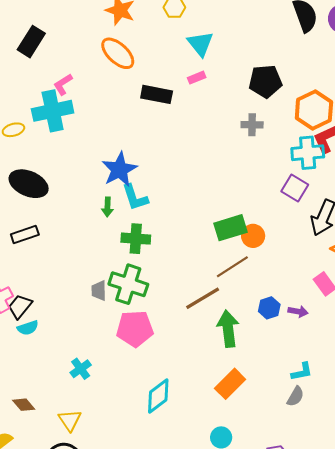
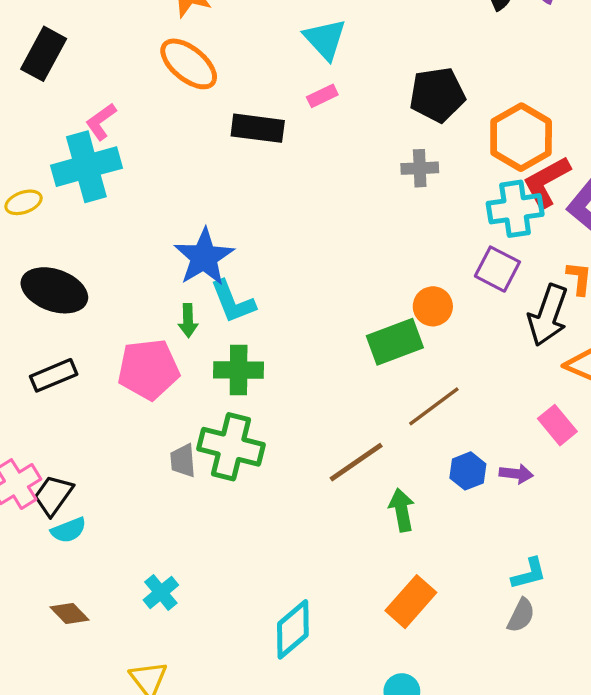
orange circle: (253, 236) -> (433, 306), moved
brown line: (232, 267) -> (434, 406), moved
pink pentagon: (135, 329) -> (149, 369), moved
green arrow: (228, 329) -> (402, 510), size x0.7
brown diamond: (24, 405) -> (69, 613), moved

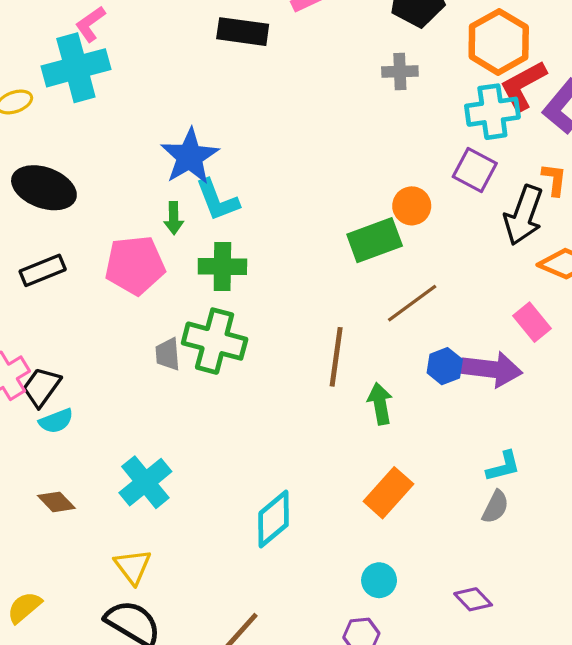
brown line: (356, 462) -> (336, 357), turned -48
purple arrow: (516, 474) -> (492, 369), size x1.8
cyan cross: (161, 592) -> (145, 482), size x1.5

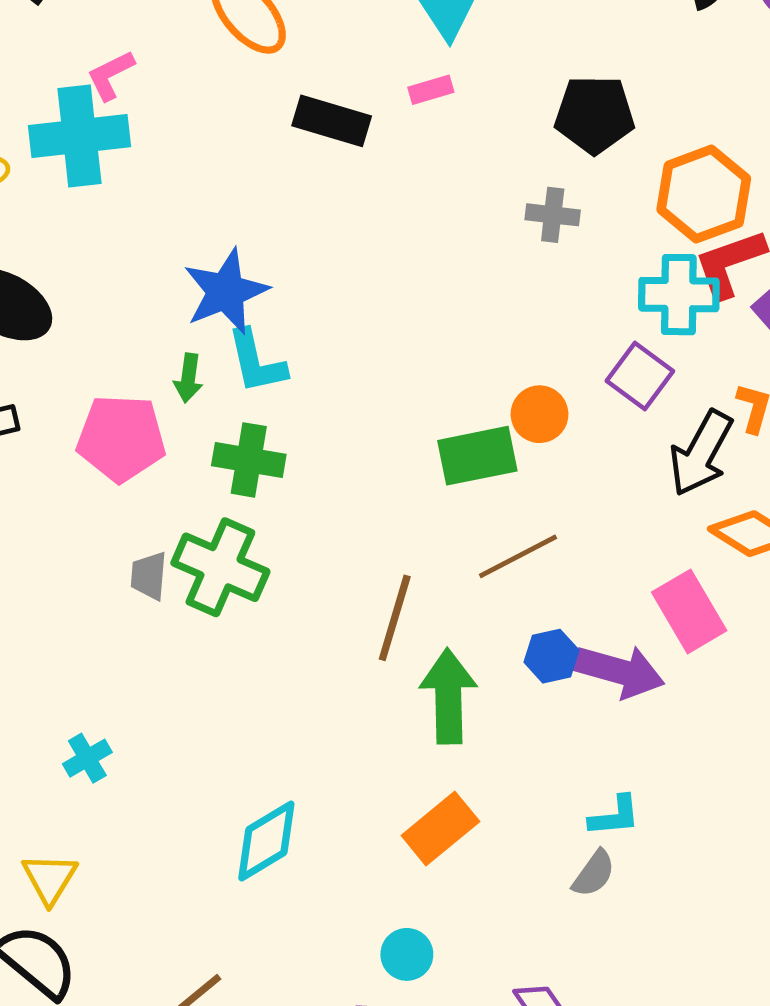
pink rectangle: (532, 322) -> (689, 611), size x1.4
green arrow: (380, 404) -> (448, 696), size x1.5
cyan cross: (145, 482) -> (87, 758), size x0.6

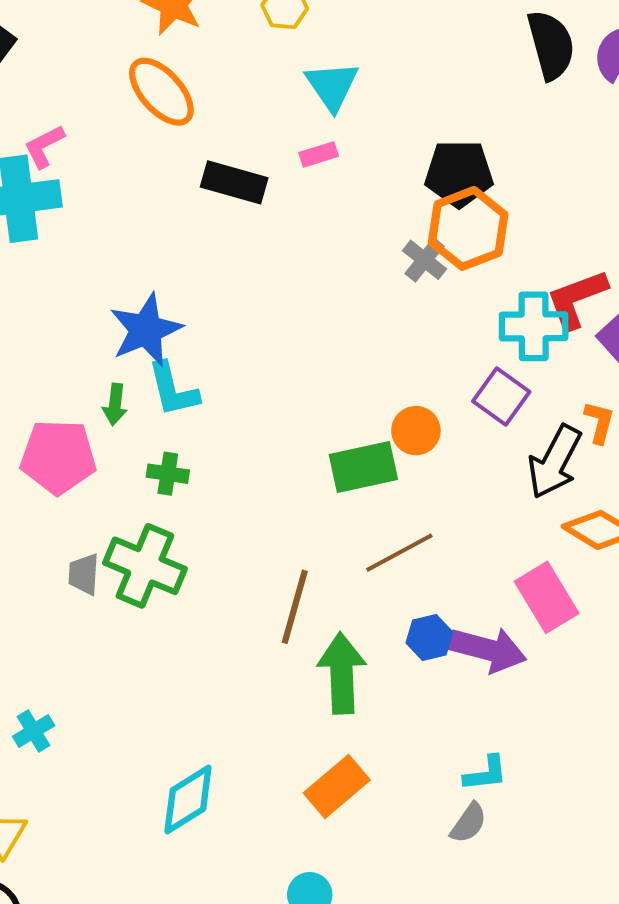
orange hexagon: (704, 194) -> (468, 228), moved
gray cross: (553, 215) -> (425, 260), turned 33
green cross: (249, 460) -> (168, 474), size x0.7

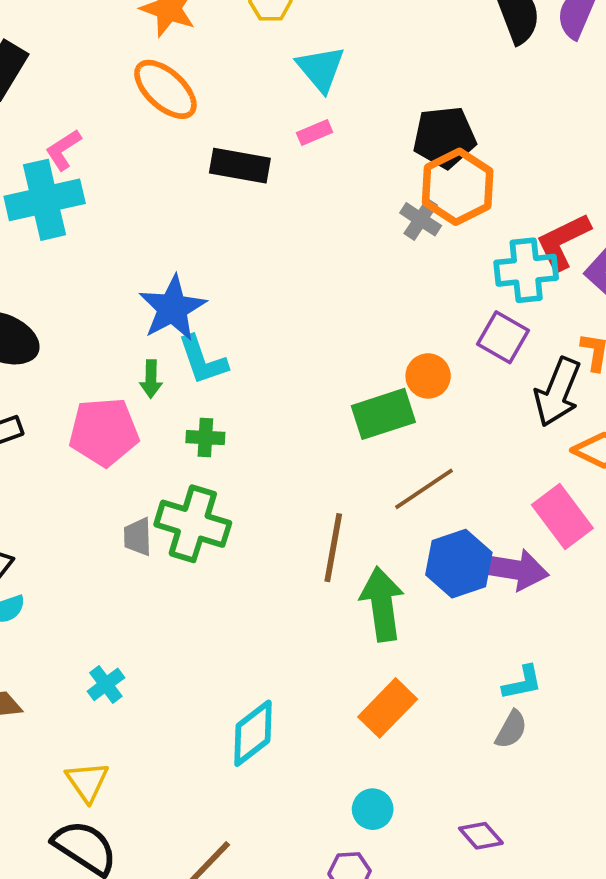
blue hexagon: (429, 637) -> (459, 564), size x1.6

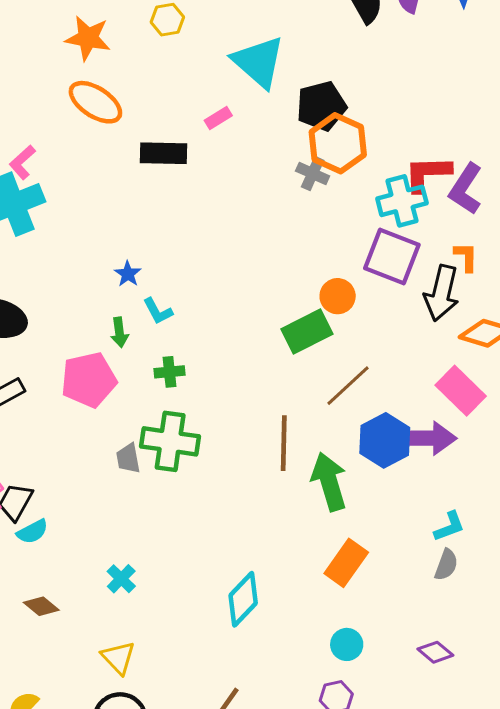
cyan triangle: (321, 69) -> (259, 62), moved, size x1.4
red L-shape: (563, 241) -> (428, 174), turned 33
blue star: (172, 308) -> (128, 274), size x0.5
purple square: (503, 337) -> (392, 256), size x1.4
cyan L-shape: (203, 360) -> (158, 311), size x0.7

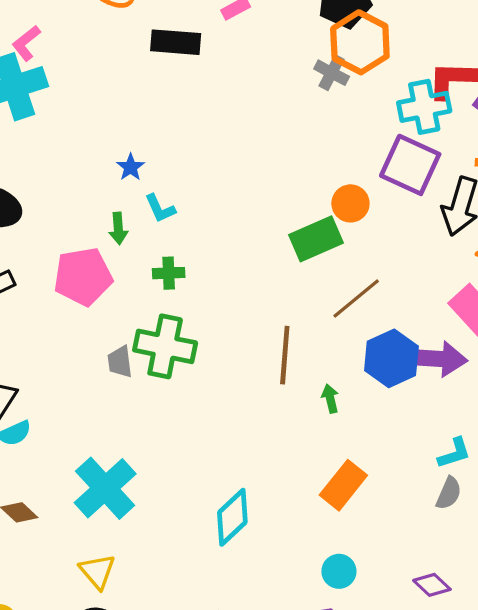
green arrow: (329, 482) -> (330, 399), size x0.5
cyan cross: (121, 579) -> (105, 488), size x2.0

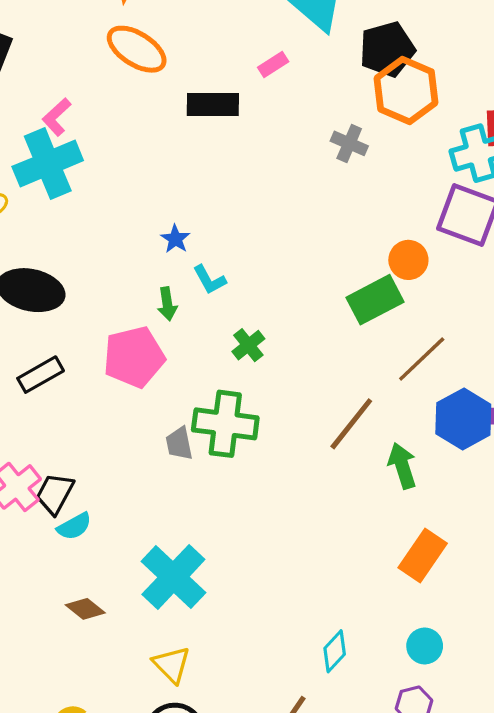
gray cross: (332, 73) -> (349, 143), moved
green cross: (169, 273) -> (248, 345), moved, turned -32
brown line: (285, 355) -> (351, 424), turned 38
green arrow: (330, 399) -> (402, 466), size x1.5
cyan diamond: (232, 517) -> (335, 651), moved, size x0.7

